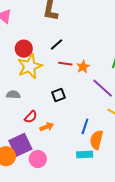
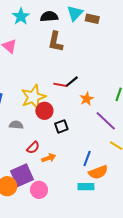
black line: (56, 44) -> (72, 81), moved
red circle: (24, 49) -> (44, 111), moved
red line: (65, 64) -> (60, 85), moved
orange semicircle: (96, 140) -> (98, 172), turned -126

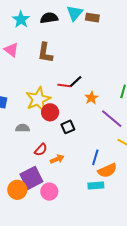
brown L-shape: (56, 42) -> (45, 53), moved

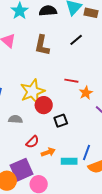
black line: (76, 81) -> (76, 40), moved
red line: (64, 85) -> (71, 81), moved
cyan rectangle: (96, 186) -> (69, 161), moved

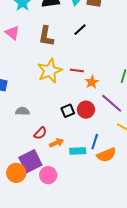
yellow star: (32, 91) -> (50, 71), moved
red circle: (44, 105) -> (86, 110), moved

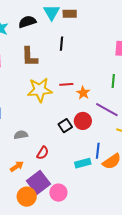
black line: (80, 30) -> (61, 44), turned -32
yellow star: (50, 71) -> (40, 90), turned 30
orange arrow: (56, 143) -> (17, 166), moved

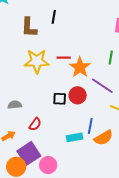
black line: (61, 44) -> (54, 17), moved
orange star: (83, 93) -> (80, 67), size x1.5
black square: (65, 126) -> (60, 99), turned 32

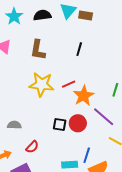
black line: (54, 17) -> (79, 49), moved
red line: (64, 58) -> (69, 84), turned -32

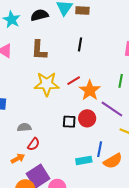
red semicircle: (32, 147) -> (34, 144), moved

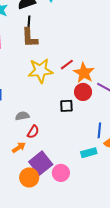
black line: (80, 44) -> (29, 23), moved
red circle: (87, 118) -> (83, 92), moved
cyan rectangle: (84, 160) -> (89, 153), moved

